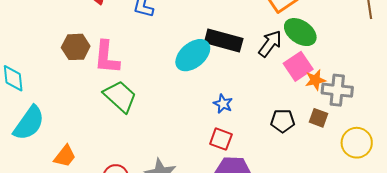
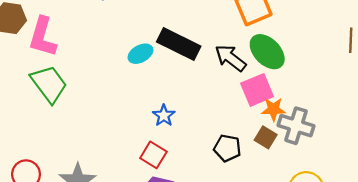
black arrow: (270, 44) -> (230, 58), turned -100
cyan ellipse: (193, 55) -> (140, 54), size x0.6
brown square: (319, 118) -> (266, 137), moved

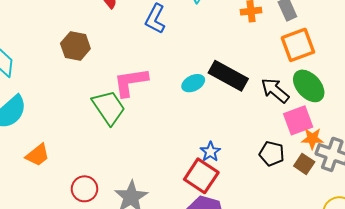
pink L-shape: (43, 37) -> (131, 82), moved, turned 63
blue star: (164, 115) -> (210, 152), moved
black pentagon: (227, 148) -> (272, 154), moved
red square: (153, 155) -> (201, 176), size x1.4

